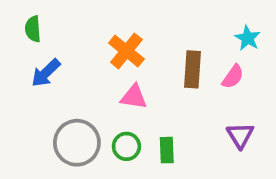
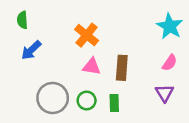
cyan star: (248, 38) -> (170, 26), size x1.5
brown rectangle: (192, 69) -> (122, 68), moved
pink semicircle: (233, 77) -> (170, 63), moved

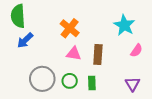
green semicircle: (22, 20) -> (18, 16), size x1.6
cyan star: (170, 26) -> (124, 25), moved
purple triangle: (165, 93) -> (132, 84), moved

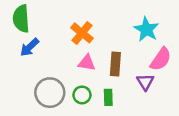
pink semicircle: (136, 51) -> (161, 59), size x1.5
purple triangle: (132, 84) -> (145, 82), moved

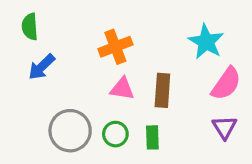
green semicircle: (21, 19) -> (30, 27), size x0.7
orange cross: (82, 33) -> (115, 47), turned 30
purple triangle: (145, 82) -> (225, 127), moved

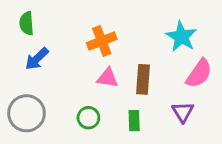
purple triangle: (225, 127) -> (183, 112), moved
gray circle: (70, 131) -> (27, 113), moved
green circle: (115, 134) -> (88, 118), moved

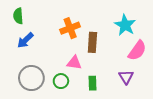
pink triangle: (108, 78) -> (74, 63), moved
brown rectangle: (143, 79) -> (92, 42), moved
gray circle: (27, 113) -> (31, 78), moved

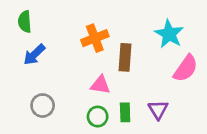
purple triangle: (126, 77) -> (158, 110), moved
gray circle: (31, 78) -> (43, 106), size x0.7
green circle: (61, 81) -> (98, 117), moved

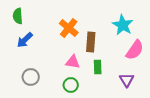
orange cross: (95, 38) -> (69, 28), turned -30
purple triangle: (158, 110) -> (127, 80), moved
green rectangle: (125, 112) -> (98, 67), moved

